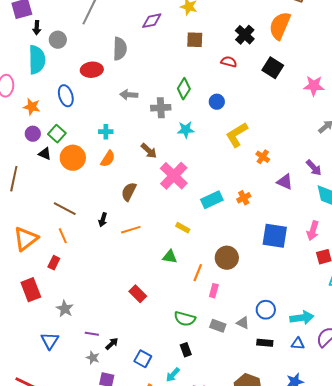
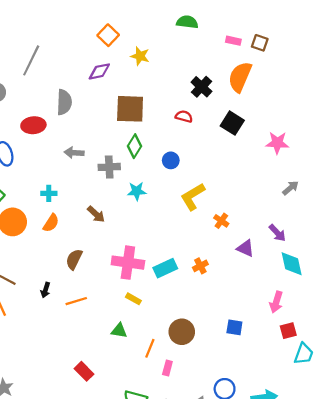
brown square: (195, 40) -> (130, 109), moved, size x1.6
pink cross: (174, 176) -> (128, 263), moved, turned -36
blue square: (275, 236) -> (234, 327), moved, size x0.6

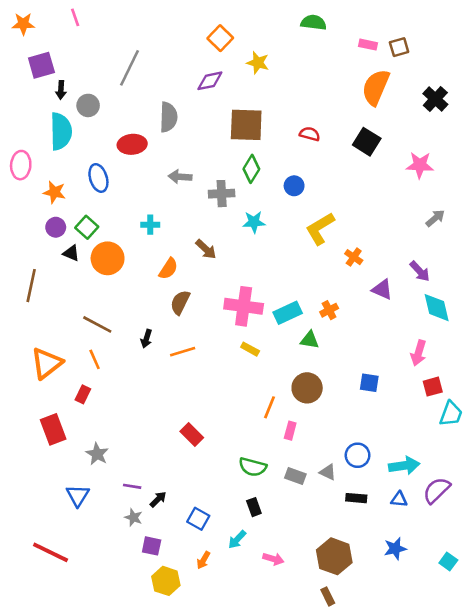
brown square: (260, 43) -> (399, 47), turned -35
black cross: (202, 87) -> (435, 99), moved
orange semicircle: (51, 223) -> (168, 269), moved
green triangle: (119, 331) -> (310, 340), moved

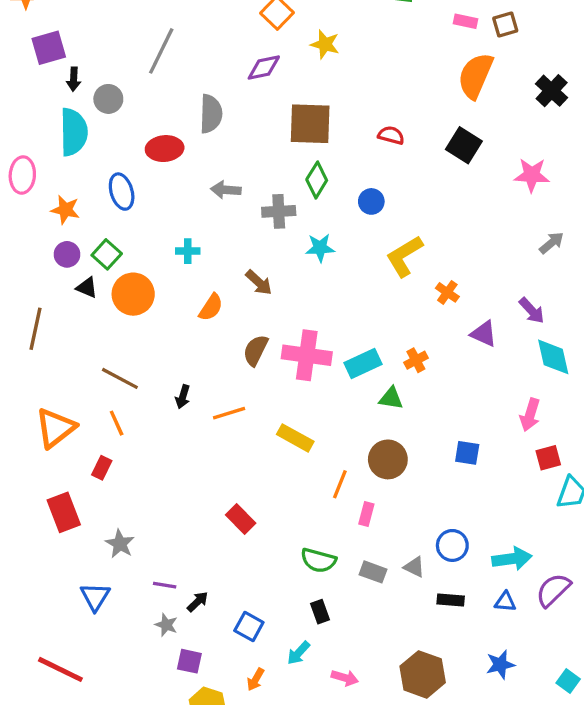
brown semicircle: (180, 302) -> (256, 350), moved
yellow rectangle: (250, 349) -> (295, 438), moved, size x1.5

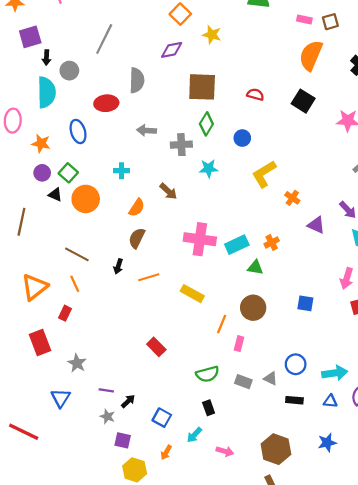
brown semicircle: (256, 350) -> (137, 238), moved
green semicircle: (318, 560) -> (207, 374), turned -30
red line: (60, 669) -> (24, 432), moved

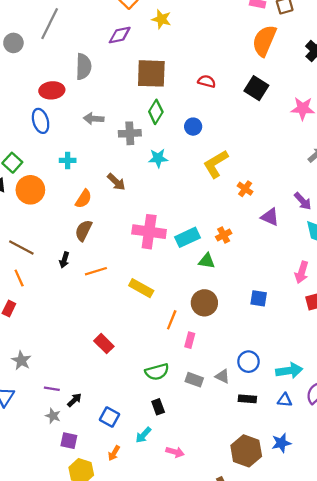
gray circle: (69, 71) -> (13, 43), moved
blue ellipse: (78, 132) -> (41, 121), moved
brown hexagon: (276, 449) -> (246, 451), moved

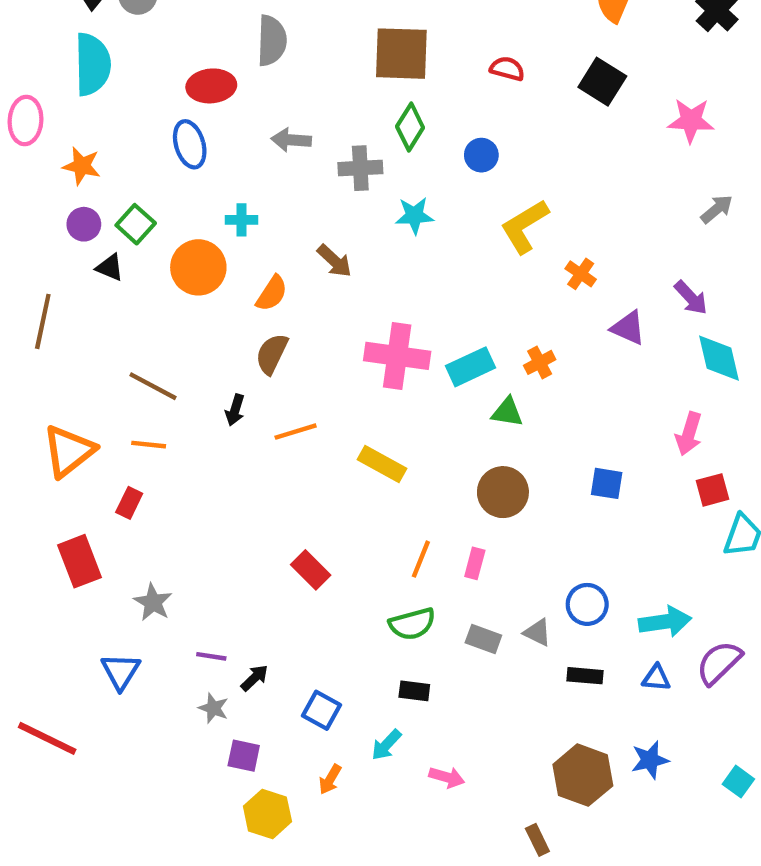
orange circle: (30, 190) -> (198, 267), moved
orange line: (19, 278) -> (149, 445), turned -60
orange line: (172, 320) -> (421, 559), moved
black rectangle: (158, 407) -> (414, 691), turned -63

